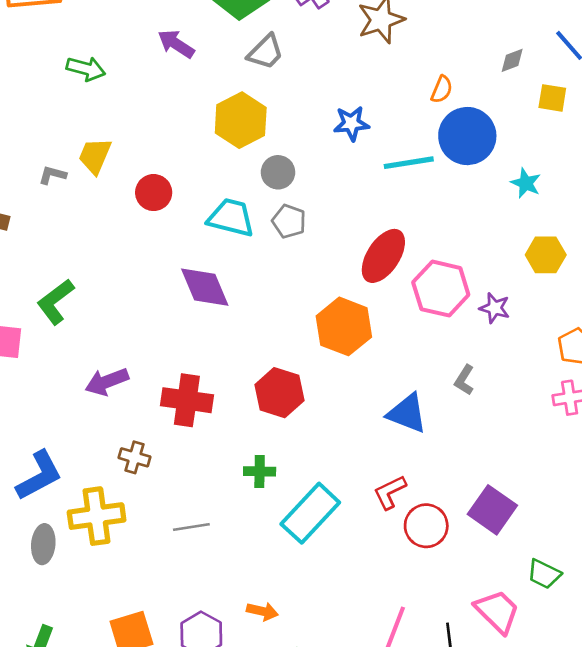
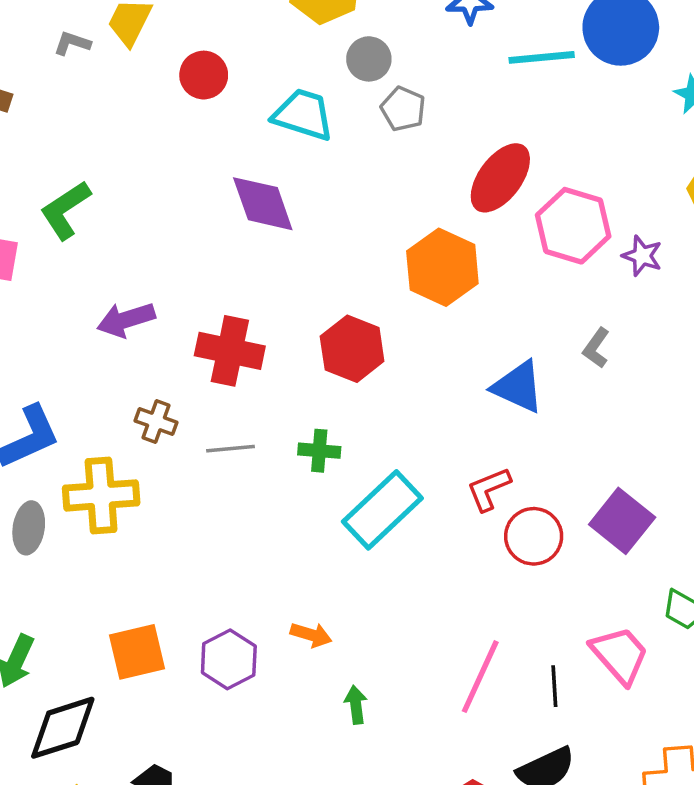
gray pentagon: (289, 221) -> (403, 109), moved
gray line: (191, 527) -> (230, 449), moved

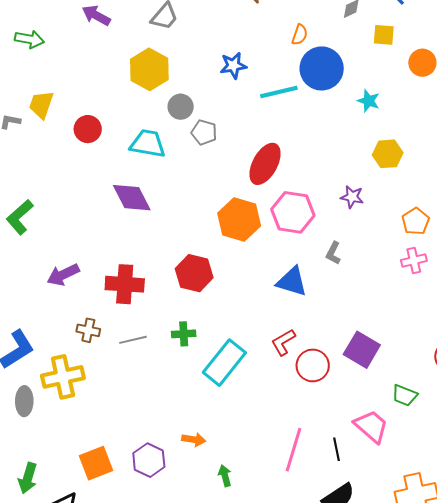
pink hexagon: (573, 226) -> (293, 212), moved

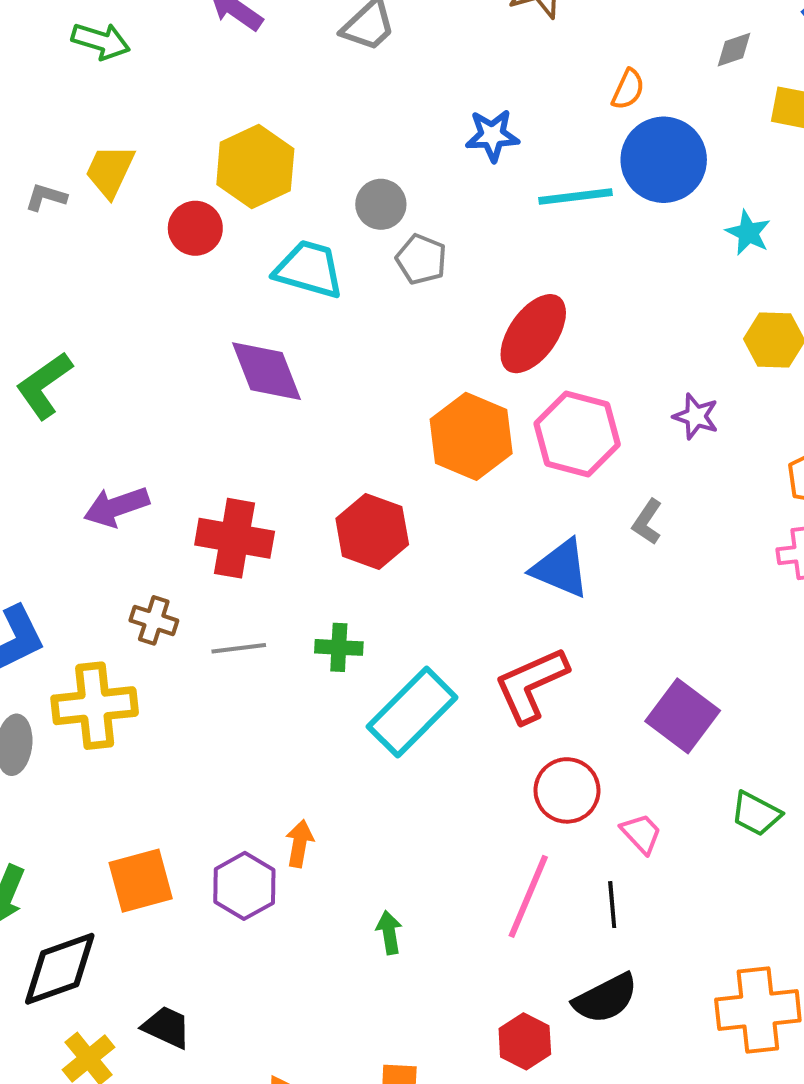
yellow hexagon: (149, 69) -> (255, 167), moved
red L-shape: (283, 342) -> (531, 685), size x1.5
red circle: (313, 365) -> (567, 790), moved
pink trapezoid: (371, 426) -> (641, 833), moved, size x0.6
orange arrow: (194, 439) -> (299, 844), moved, turned -95

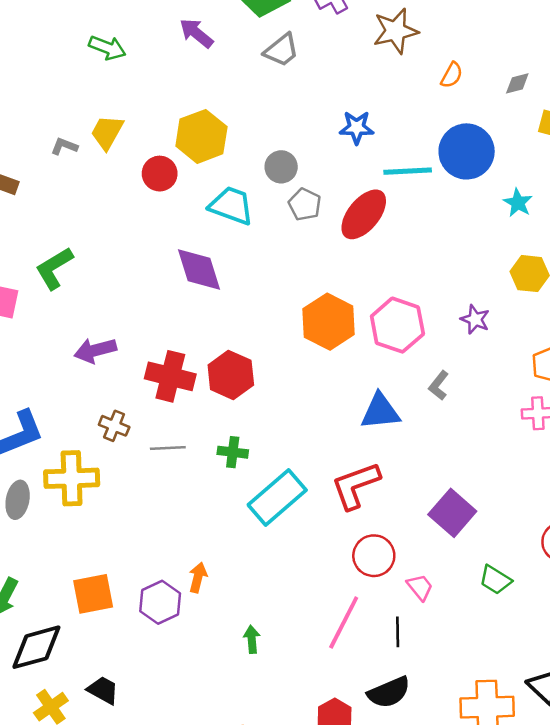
orange semicircle: (628, 89) -> (452, 75), moved
red ellipse: (533, 334) -> (364, 214), moved
red hexagon: (372, 531) -> (231, 375), moved
blue triangle: (561, 568) -> (380, 412), turned -33

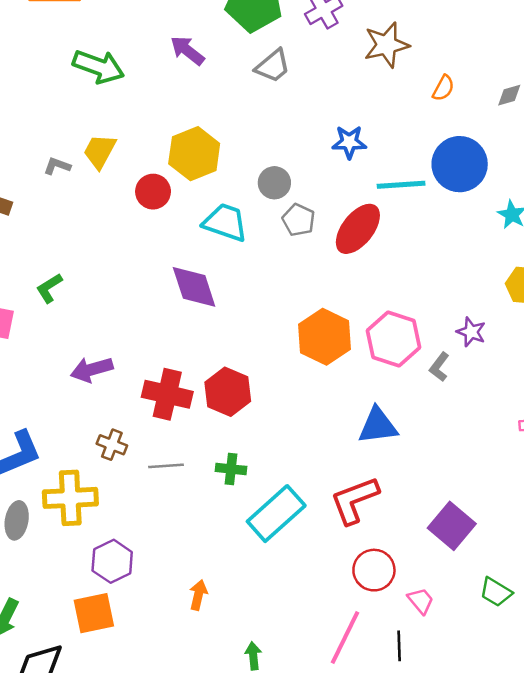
green arrow: (107, 48) -> (98, 67), size x1.4
green L-shape: (54, 268) -> (49, 288), size x0.7
gray L-shape: (439, 385) -> (439, 367), moved
purple hexagon: (160, 602) -> (112, 561), moved

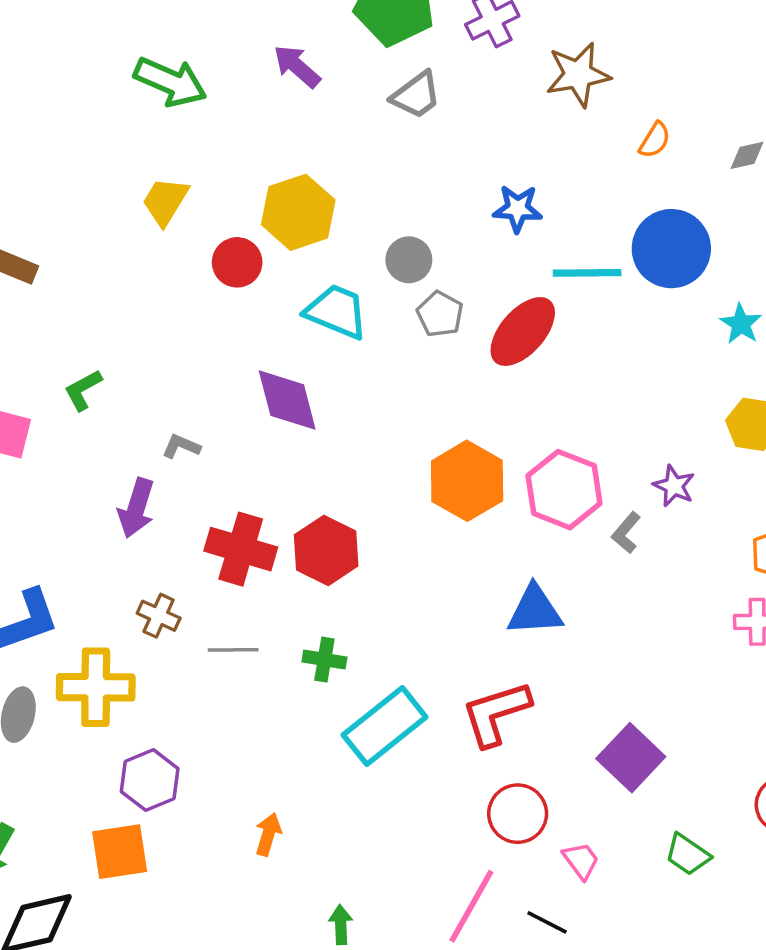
gray L-shape: (57, 166) -> (181, 446), moved
purple arrow: (92, 370) -> (136, 508), turned -60
black line: (399, 646) -> (547, 922), turned -64

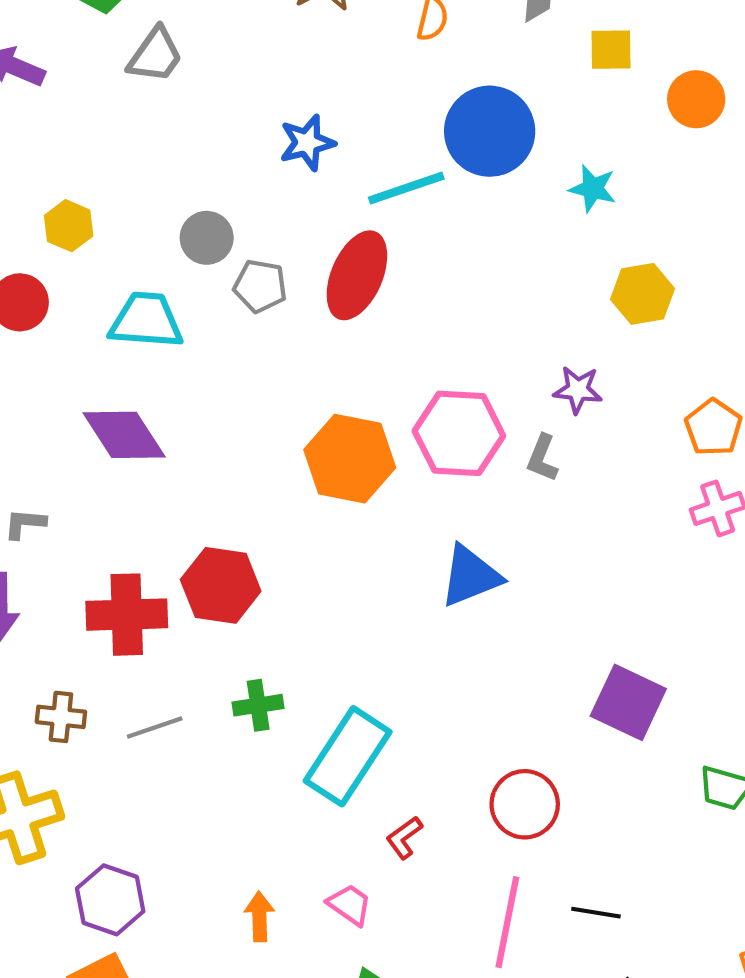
yellow hexagon: (298, 212) -> (69, 226), size x0.6
red L-shape: (496, 713) -> (404, 838), moved, size x0.5
pink trapezoid: (581, 861) -> (350, 905), moved

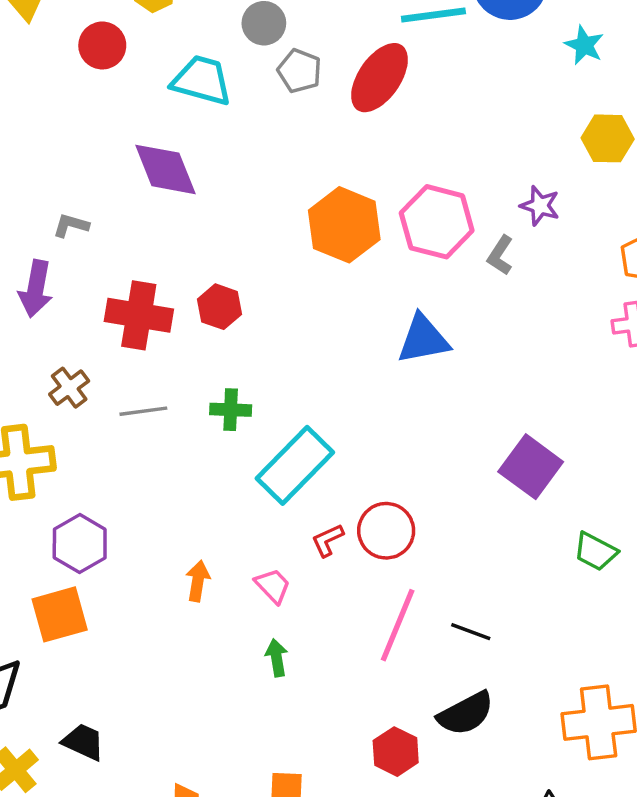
red hexagon: (221, 585) -> (220, 307), size x0.7
brown cross: (61, 717) -> (69, 388), turned 36
red circle: (525, 804) -> (386, 531), moved

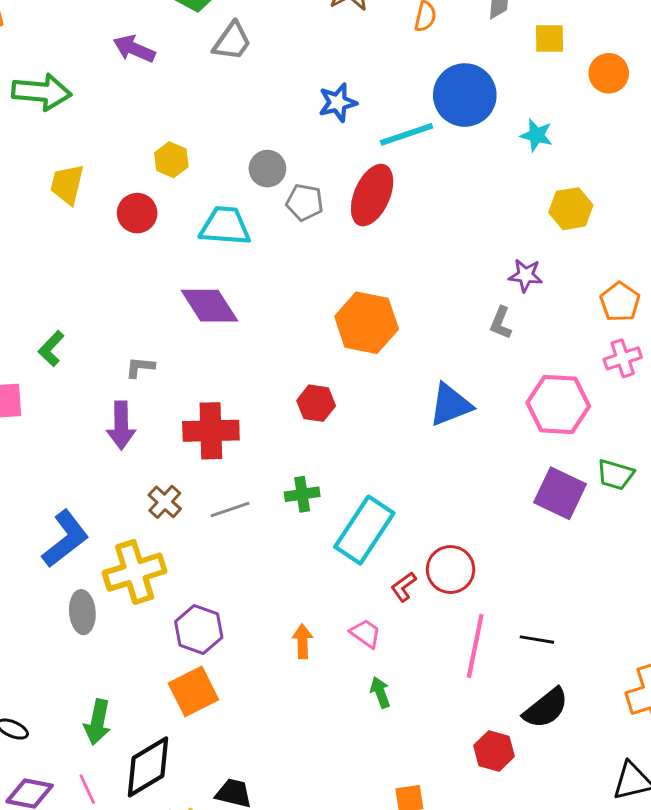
pink hexagon: (437, 222) -> (558, 405), moved
red hexagon: (220, 307) -> (316, 403), moved
green trapezoid: (595, 551) -> (615, 475), moved

